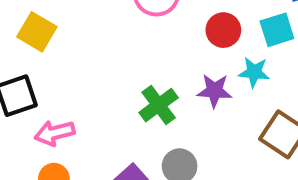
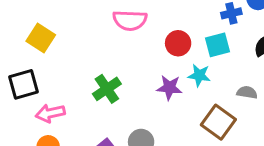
green cross: (159, 105) -> (107, 89), moved

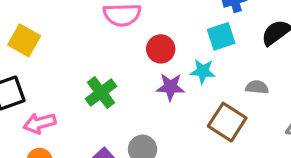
red circle: (178, 43) -> (161, 49), moved

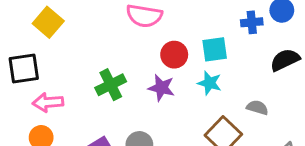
cyan square: (221, 36) -> (215, 49), moved
purple star: (170, 87) -> (161, 88), moved

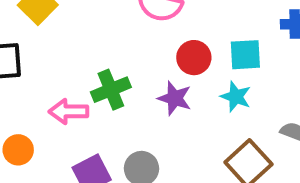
pink arrow: (48, 102) -> (69, 111), moved

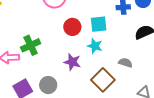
purple star: (175, 98) -> (72, 62), moved

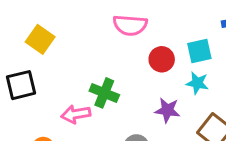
green cross: (31, 45) -> (104, 93), turned -36

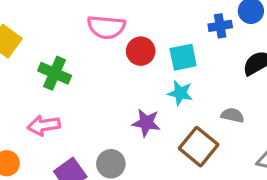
red circle: (162, 59) -> (141, 51), moved
green cross: (104, 93) -> (55, 73), moved

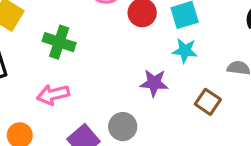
brown square: (199, 147) -> (208, 102), size x0.7

